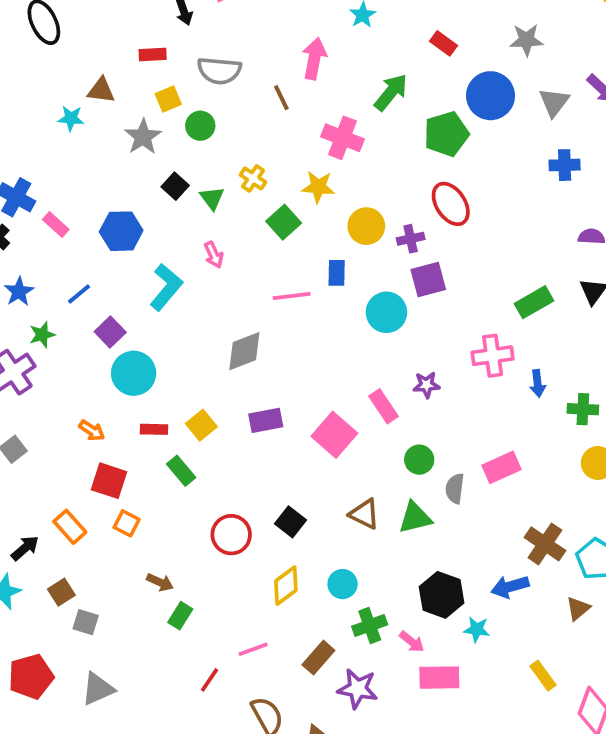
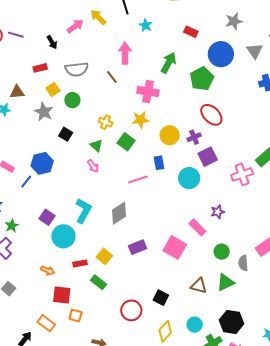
green triangle: (212, 198) -> (96, 145), moved
cyan L-shape: (166, 287) -> (83, 211), moved
blue line: (79, 294) -> (26, 182), moved
pink cross: (493, 356) -> (242, 174), moved
black hexagon: (442, 595) -> (232, 322), moved

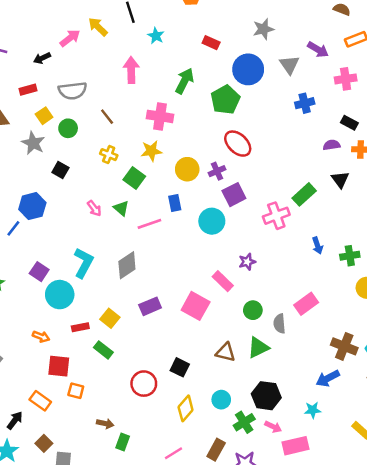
black arrow: (52, 42) -> (42, 58), turned 96
brown line: (112, 77) -> (107, 117), moved
green triangle: (96, 145) -> (121, 208), moved

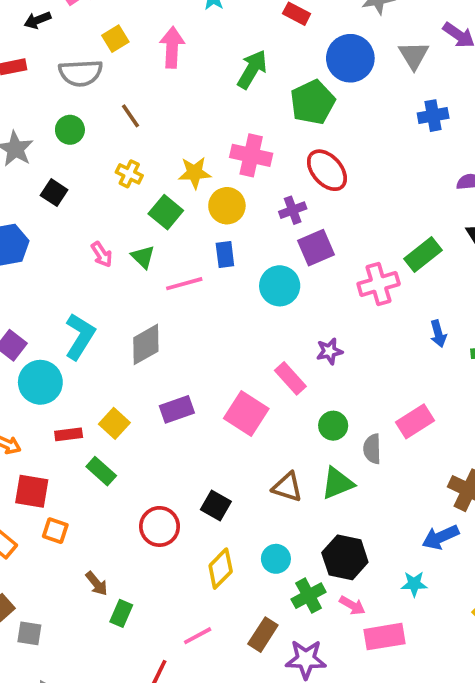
yellow square: (44, 116) -> (115, 39), moved
pink cross: (160, 116) -> (251, 155), moved
yellow circle: (187, 169) -> (227, 206), moved
brown arrow: (105, 424) -> (97, 584), turned 35

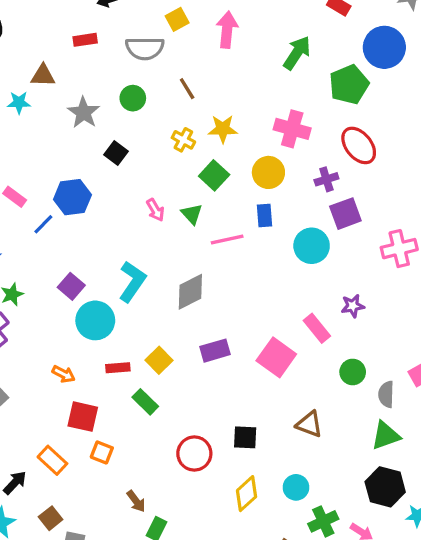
yellow star: (195, 173) -> (223, 129), moved
green triangle: (337, 483) -> (386, 436), moved
black square: (216, 505) -> (245, 437), turned -30
black hexagon: (345, 557) -> (385, 487), moved

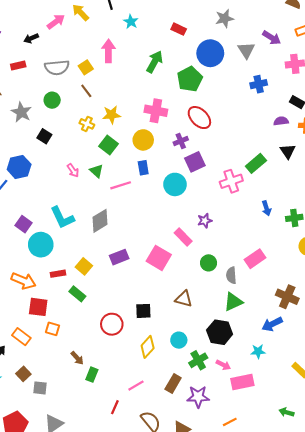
yellow square: (177, 19) -> (86, 67), moved
cyan L-shape: (132, 282) -> (62, 218), turned 125
orange arrow: (64, 374) -> (23, 281), size x1.6
black hexagon: (385, 487) -> (220, 332), moved

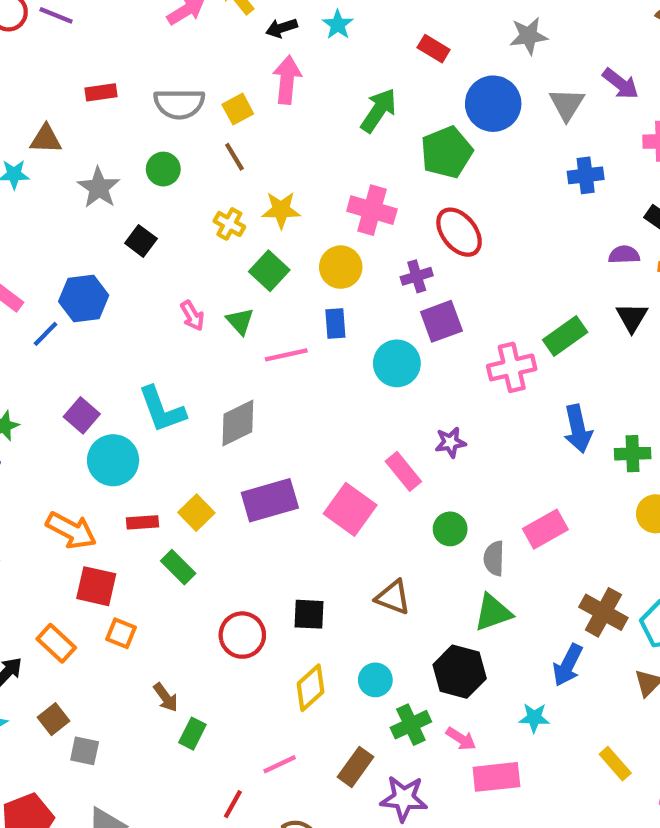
black arrow: (31, 38) -> (282, 28), moved
blue arrow: (266, 208) -> (578, 429), size x1.5
purple rectangle: (119, 257) -> (270, 500), size x1.4
blue arrow: (272, 324) -> (568, 665), turned -42

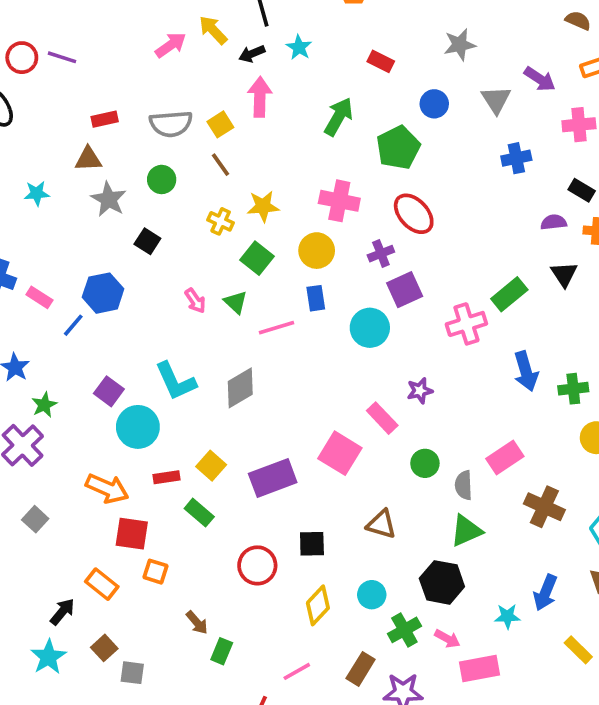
blue circle: (493, 104) -> (434, 104), size x0.6
brown triangle: (46, 139) -> (88, 159), moved
purple rectangle: (270, 500) -> (273, 478), moved
brown cross: (603, 612) -> (544, 507), moved
blue arrow: (568, 665) -> (545, 593), moved

